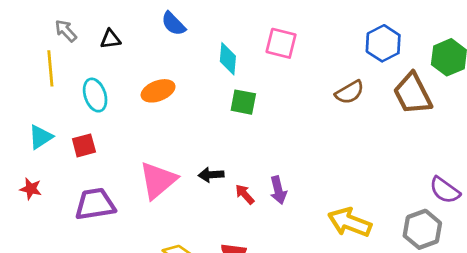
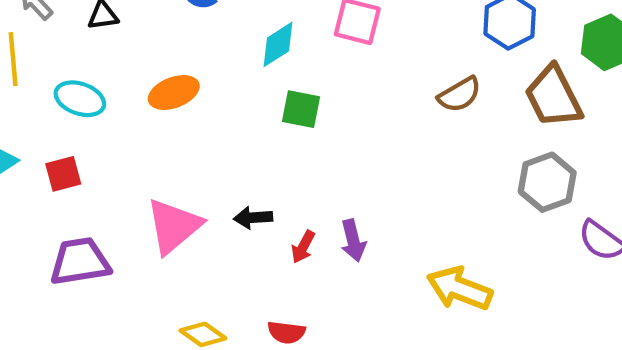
cyan diamond: (228, 59) -> (278, 44), turned 52
cyan ellipse: (95, 95) -> (80, 99), turned -52
red arrow: (245, 194) -> (303, 247), turned -110
gray hexagon: (422, 229) -> (547, 182), moved

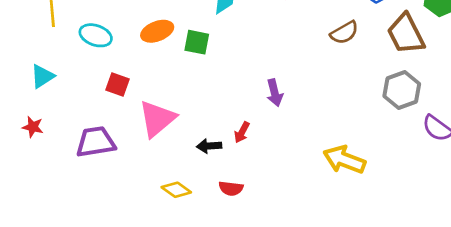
green square: (301, 109) -> (197, 42), moved
red square: (63, 174) -> (118, 85), moved, turned 35
black arrow: (253, 218) -> (209, 146), moved
purple arrow: (353, 241) -> (275, 93), moved

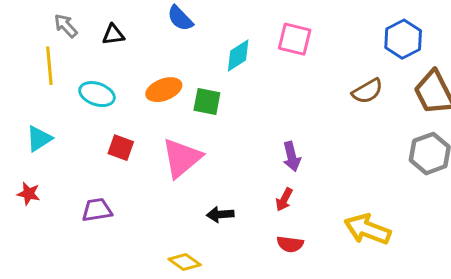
pink triangle: (157, 119) -> (182, 158), moved
red arrow: (242, 132) -> (284, 200), moved
purple trapezoid: (96, 142) -> (97, 210), size x0.7
red semicircle: (231, 188) -> (290, 244), moved

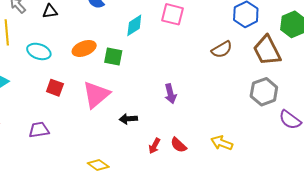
red arrow: (284, 200) -> (154, 146), moved
black arrow: (220, 214) -> (128, 119), moved
yellow arrow: (367, 229) -> (222, 143), size x0.7
red semicircle: (290, 244) -> (179, 145), moved, turned 36

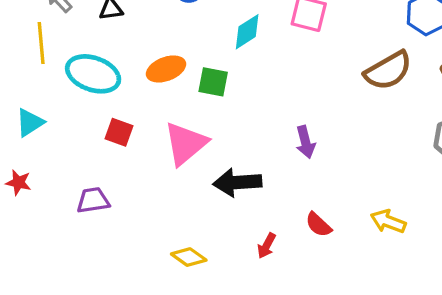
brown semicircle: (222, 49) -> (388, 71), size x1.4
cyan ellipse: (39, 51) -> (93, 74), size x1.4
black arrow: (128, 119) -> (237, 182), size x1.6
red arrow: (154, 146) -> (267, 246), moved

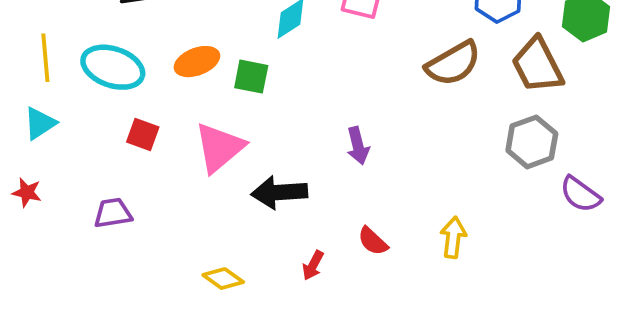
yellow line: (41, 43) -> (45, 58), moved
yellow arrow: (388, 221) -> (453, 237), turned 76

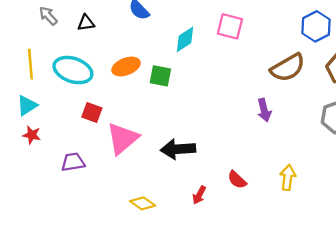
purple arrow: (358, 146) -> (264, 110), moved
pink triangle: (219, 148) -> (123, 138), moved
red star: (27, 192) -> (32, 135), moved

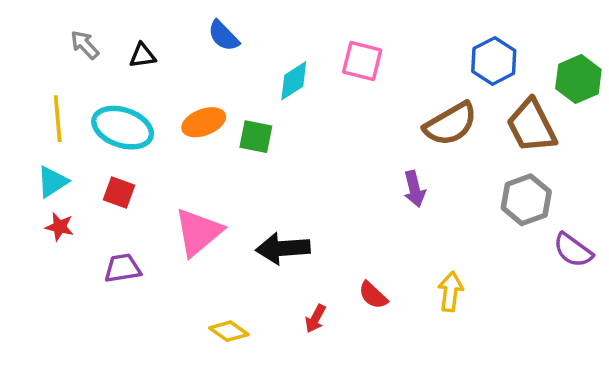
red square: (92, 113) -> (119, 192), moved

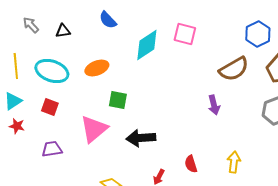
cyan diamond: (294, 81) -> (147, 45), size x1.4
green square: (256, 137) -> (118, 100), moved
red semicircle: (373, 295) -> (191, 164), turned 30

